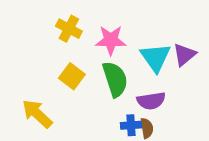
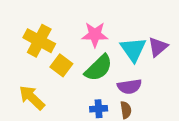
yellow cross: (69, 29) -> (39, 41), moved, size x1.4
green semicircle: (115, 79) -> (99, 68), turned 64
blue cross: (131, 125) -> (99, 109), moved

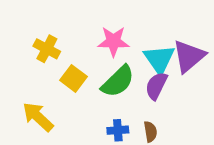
yellow cross: (39, 41) -> (47, 49), size x0.7
purple triangle: (158, 47) -> (189, 56), size x1.4
purple semicircle: (129, 86) -> (156, 86), moved, turned 125

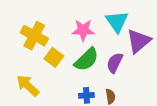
yellow cross: (47, 49) -> (34, 36), size x1.4
cyan triangle: (159, 59) -> (117, 21), moved

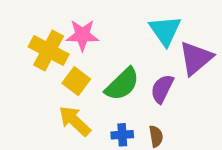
pink star: (83, 30) -> (82, 35), moved
yellow arrow: (28, 86) -> (75, 121), moved

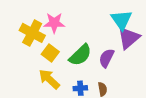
cyan triangle: (165, 31) -> (122, 20), moved

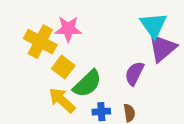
green semicircle: (80, 55) -> (87, 84), moved

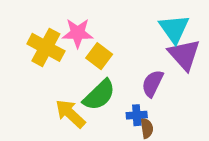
purple triangle: (162, 48) -> (184, 55), turned -32
yellow square: (63, 67) -> (99, 56), moved
blue cross: (101, 112) -> (137, 115), moved

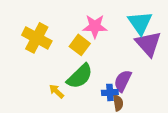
pink star: (78, 33) -> (95, 26), moved
purple semicircle: (153, 83) -> (123, 81), moved
yellow arrow: (70, 114) -> (57, 91), size x0.6

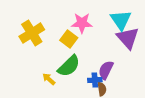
yellow cross: (37, 38) -> (32, 33), turned 30

